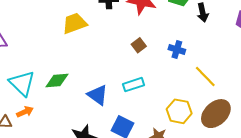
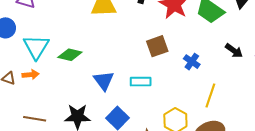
black arrow: (203, 13) -> (234, 51), moved, turned -60
brown square: (139, 45) -> (157, 46), size x1.5
yellow line: (205, 77) -> (210, 95), turned 45

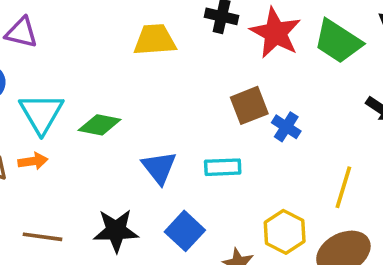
blue cross: (192, 62) -> (286, 127), moved

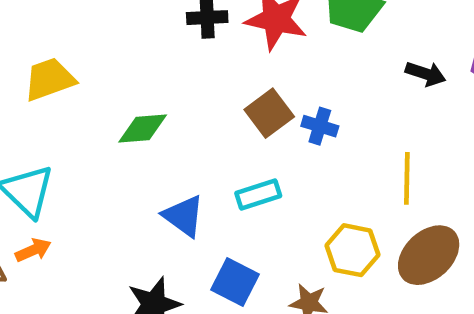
yellow trapezoid: (155, 40) -> (49, 79), moved
green diamond: (100, 125) -> (143, 128), moved

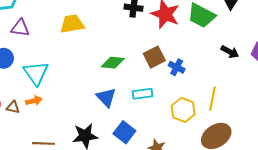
yellow trapezoid: (49, 79) -> (72, 24), moved
green diamond: (143, 128) -> (113, 63), moved
yellow hexagon: (353, 250) -> (183, 110), moved

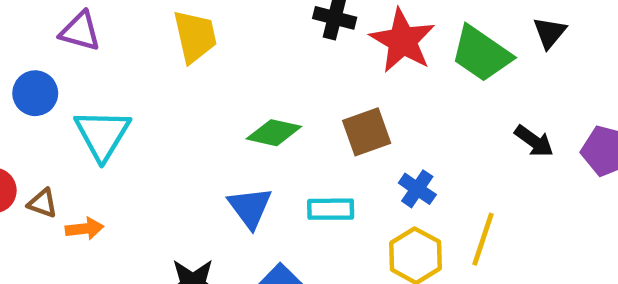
yellow trapezoid: (72, 24) -> (195, 36), turned 80
blue cross: (177, 67) -> (417, 189), moved
orange arrow: (34, 101) -> (85, 229), moved

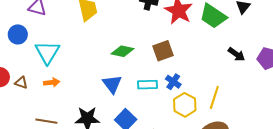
blue cross: (417, 189) -> (173, 82), moved
orange arrow: (85, 229) -> (52, 82), moved

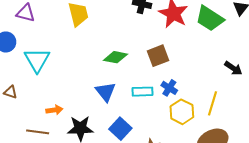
black arrow: (236, 54) -> (233, 68), moved
orange arrow: (52, 82) -> (54, 110), moved

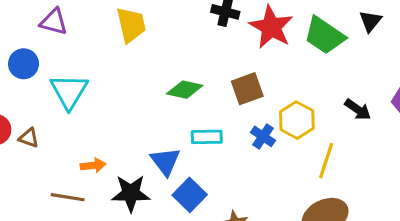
blue triangle: (105, 92) -> (165, 161), moved
cyan rectangle: (142, 92) -> (207, 137), moved
yellow hexagon: (182, 112) -> (297, 120), moved

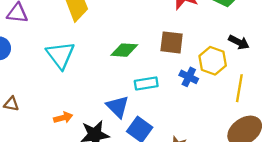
brown square: (247, 89) -> (172, 42), turned 35
cyan triangle: (69, 91) -> (60, 55), moved
black arrow: (358, 110) -> (239, 42), moved

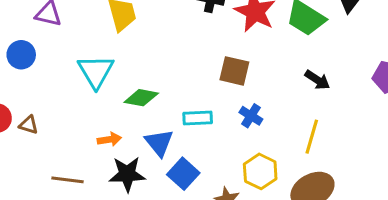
green diamond: (124, 50) -> (141, 98), moved
yellow hexagon: (213, 61) -> (260, 171), moved
orange arrow: (63, 118) -> (109, 139), moved

